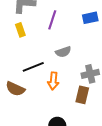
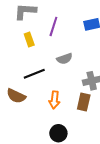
yellow rectangle: (20, 30) -> (29, 40), moved
orange arrow: (53, 81) -> (54, 100), moved

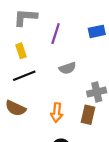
yellow rectangle: (29, 40) -> (21, 51), moved
black line: (34, 74) -> (24, 76), moved

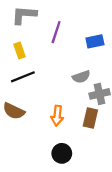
blue rectangle: (97, 31) -> (95, 41), moved
gray semicircle: (68, 68) -> (81, 77), moved

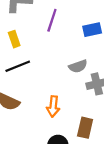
brown rectangle: (90, 118) -> (85, 128), moved

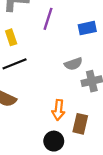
orange arrow: (53, 106) -> (58, 110), moved

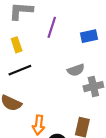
orange arrow: (58, 110) -> (39, 125), moved

